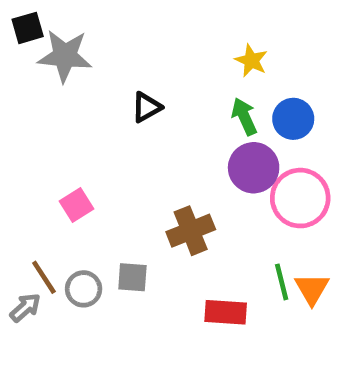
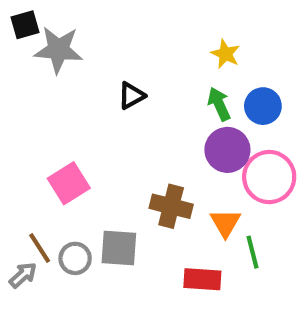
pink square: (77, 205) -> (69, 183), size x1.4
brown cross: (191, 231) -> (171, 206), turned 36
gray square: (132, 277) -> (119, 248), size x1.4
orange triangle: (312, 289) -> (225, 223), moved

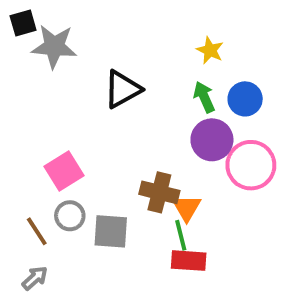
black triangle: (131, 96) -> (122, 89), size x1.5
orange triangle: (225, 223) -> (187, 208), moved
green line: (252, 252) -> (181, 235), moved
gray circle: (75, 258) -> (70, 216), moved
gray arrow: (23, 275) -> (35, 278), moved

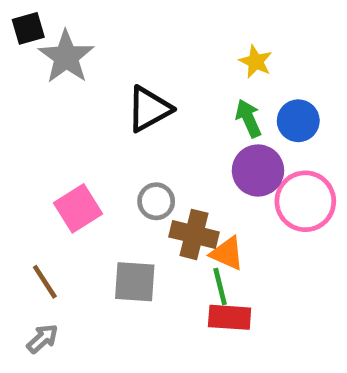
gray star: (54, 46) -> (66, 57), turned 30
orange triangle: (187, 208) -> (227, 253), turned -36
gray circle: (70, 216) -> (156, 201), moved

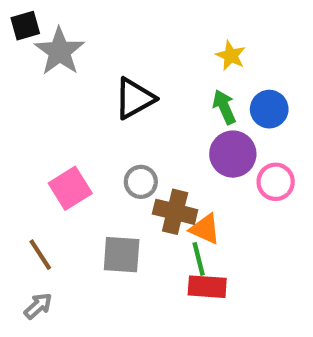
pink circle: (305, 201) -> (276, 182), size x0.7

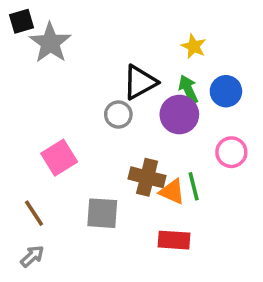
black triangle: (134, 98) -> (140, 82), moved
purple circle: (233, 154) -> (179, 115), moved
gray circle: (141, 182) -> (118, 115), moved
green line: (199, 259) -> (194, 186), moved

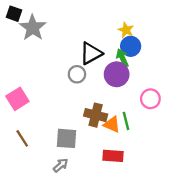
black square: (21, 21) -> (14, 14), turned 35
blue circle: (226, 91) -> (131, 46), moved
pink square: (59, 158) -> (17, 99), moved
gray arrow: (32, 256) -> (61, 165), moved

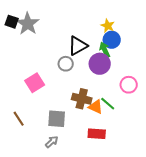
black square: (14, 14) -> (12, 22), moved
pink square: (17, 99) -> (35, 83), moved
green line: (126, 121) -> (108, 104), turned -35

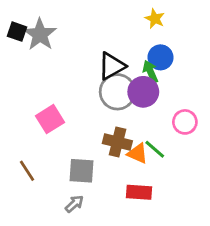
yellow star: (108, 26) -> (155, 19), moved
gray circle: (66, 64) -> (117, 92), moved, size x1.6

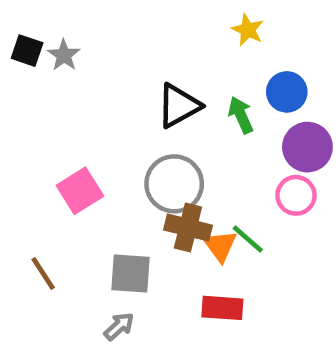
gray star: (40, 34) -> (64, 55), size x0.6
blue circle: (160, 57) -> (287, 92), moved
gray circle: (117, 92) -> (174, 184), moved
purple circle: (143, 92) -> (307, 147), moved
orange triangle: (138, 154) -> (220, 246), turned 30

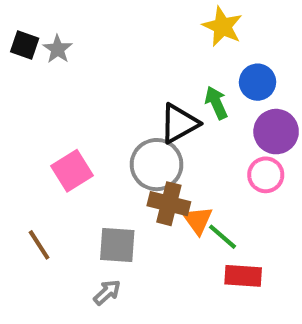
yellow star: (248, 30) -> (222, 26), size x1.4
black triangle: (179, 106) -> (179, 123), moved
green line: (248, 239) -> (222, 237), moved
red rectangle: (222, 308) -> (243, 276), moved

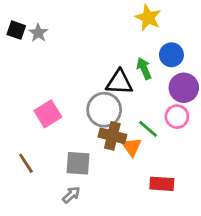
black triangle: (179, 123) -> (119, 82), turned 32
green line: (222, 237) -> (148, 129), moved

